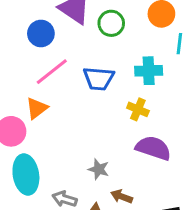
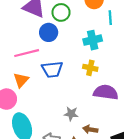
blue circle: (41, 33) -> (49, 32), moved
pink line: (52, 72) -> (27, 53), turned 35
blue trapezoid: (99, 79) -> (52, 69), moved

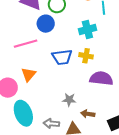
blue trapezoid: (52, 69) -> (62, 57), moved
orange triangle: (21, 80) -> (29, 74), moved

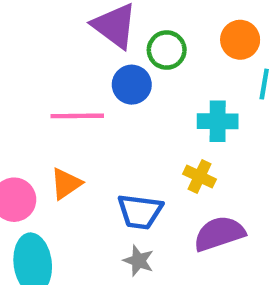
blue trapezoid: (62, 57) -> (140, 212), moved
purple semicircle: (101, 78) -> (219, 234), turned -40

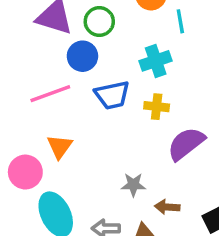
blue trapezoid: (140, 212) -> (112, 95), moved

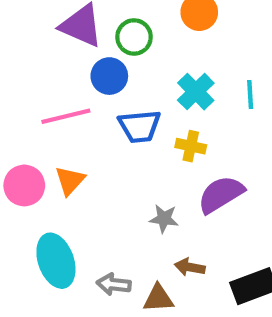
cyan line: (180, 21) -> (250, 95), moved
cyan cross: (156, 61) -> (196, 92), turned -32
pink circle: (25, 172) -> (24, 185), moved
gray star: (133, 185) -> (164, 219), moved

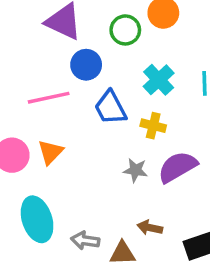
green circle: (134, 37) -> (125, 30), moved
blue trapezoid: (139, 126) -> (110, 108), turned 66
gray star: (164, 219) -> (135, 170), moved

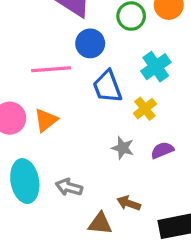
yellow cross: (153, 126) -> (145, 109), turned 30
purple semicircle: (177, 167) -> (162, 150), size x0.6
gray arrow: (85, 240) -> (69, 187), moved

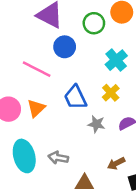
pink line: (51, 69) -> (37, 69), turned 36
blue trapezoid: (107, 87) -> (75, 97), moved
brown arrow: (129, 203) -> (116, 163), moved, turned -42

